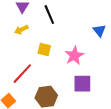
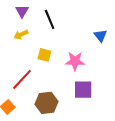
pink star: (74, 56) -> (75, 61), turned 30

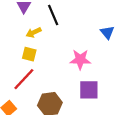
yellow arrow: (21, 35) -> (34, 32), moved
yellow square: (44, 55) -> (29, 54), moved

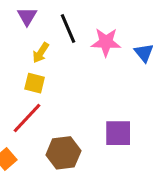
yellow arrow: (34, 32) -> (41, 53), turned -32
pink star: (80, 60) -> (106, 42), moved

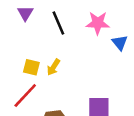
pink star: (106, 42) -> (98, 23), moved
yellow arrow: (41, 53) -> (53, 67), moved

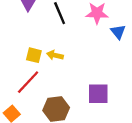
yellow arrow: (53, 67) -> (55, 55), turned 70

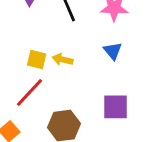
blue triangle: (118, 32) -> (113, 51), moved

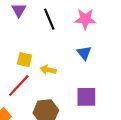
yellow arrow: (62, 59) -> (48, 70), moved

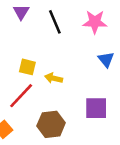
blue triangle: (84, 53) -> (106, 59), moved

